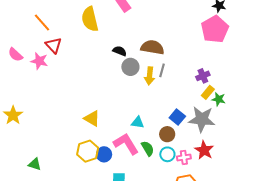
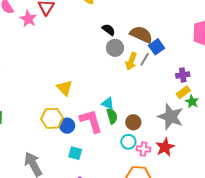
blue square: (177, 117) -> (157, 47), moved
green semicircle: (148, 148) -> (112, 116), moved

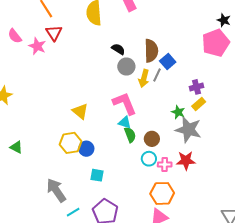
brown semicircle: (141, 34) -> (151, 51), turned 70
green star: (192, 102) -> (178, 112), moved
pink L-shape: (91, 121) -> (125, 103), moved
red star: (165, 147) -> (186, 161), turned 30

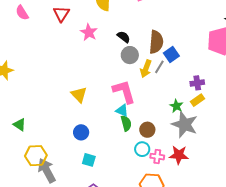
pink star: (37, 46) -> (89, 32), moved
yellow hexagon: (71, 143) -> (36, 156), moved
green triangle: (16, 147) -> (20, 125), moved

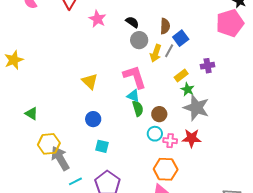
brown semicircle: (156, 42) -> (165, 26), size x0.7
yellow rectangle: (198, 100) -> (181, 75), moved

